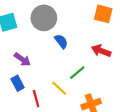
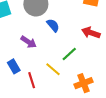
purple arrow: (22, 59) -> (29, 42), moved

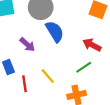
blue semicircle: (53, 25) -> (55, 32), size x1.5
green line: (69, 54) -> (84, 67), moved

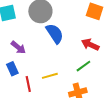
purple arrow: (27, 45) -> (18, 47), moved
yellow line: (48, 76) -> (50, 76), turned -63

